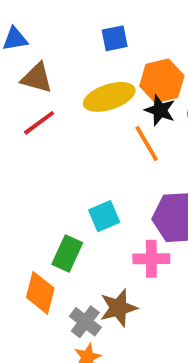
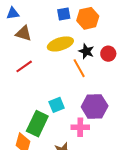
orange hexagon: (162, 81) -> (88, 18), moved
red line: (39, 123) -> (24, 66), moved
green rectangle: (67, 253) -> (37, 124), size x1.4

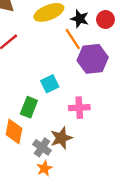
purple hexagon: (95, 106) -> (93, 59), moved
green rectangle: (37, 124) -> (29, 107), size x0.7

